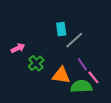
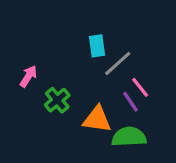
pink arrow: (18, 48) -> (28, 76), turned -32
pink line: (93, 77) -> (140, 87), moved

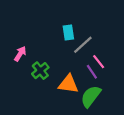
green semicircle: (129, 137) -> (91, 96), turned -50

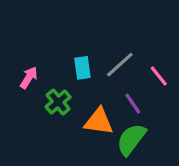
cyan rectangle: (68, 32) -> (82, 68), moved
pink line: (99, 62) -> (159, 76), moved

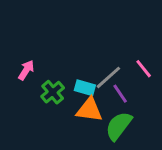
gray line: (120, 65) -> (108, 77), moved
cyan rectangle: (82, 68) -> (85, 88), moved, turned -66

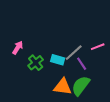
pink line: (144, 69) -> (98, 47), turned -72
orange triangle: (89, 110) -> (63, 87), moved

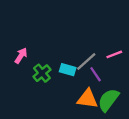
green semicircle: (81, 86) -> (108, 100), moved
orange triangle: (63, 87) -> (87, 99), moved

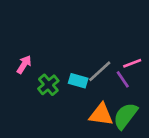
purple line: (96, 74) -> (123, 79), moved

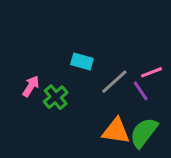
pink arrow: (24, 65) -> (31, 86), moved
cyan rectangle: (78, 81) -> (82, 61), moved

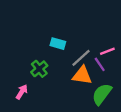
pink arrow: (31, 86) -> (22, 92), moved
orange triangle: (116, 131) -> (82, 75), moved

